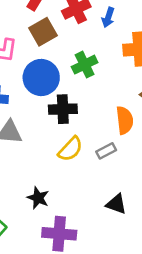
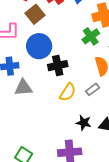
green cross: (85, 65) -> (91, 36), moved
black star: (38, 198) -> (84, 123), moved

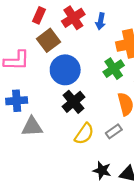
blue circle: (39, 46) -> (65, 70), moved
black cross: (58, 66) -> (73, 102), turned -30

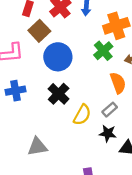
black cross: (73, 102) -> (59, 94), moved
gray triangle: (32, 127) -> (37, 147), moved
black star: (102, 170) -> (108, 133), moved

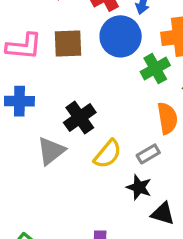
brown square: (39, 31) -> (68, 43), moved, turned 30
blue circle: (58, 57) -> (121, 36), moved
gray triangle: (37, 147) -> (51, 151), moved, turned -40

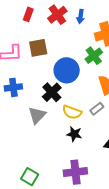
blue circle: (121, 36) -> (67, 70), moved
yellow semicircle: (108, 154) -> (72, 112), turned 78
black star: (139, 187) -> (74, 134), moved

